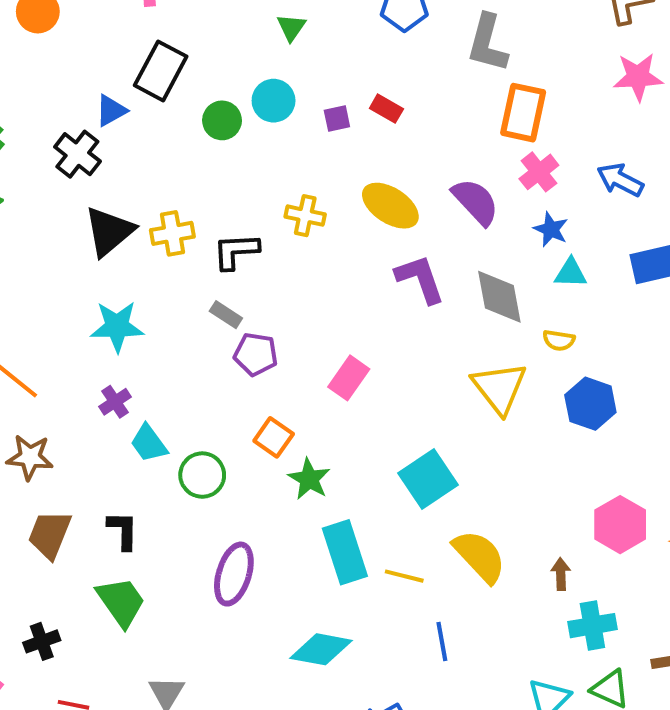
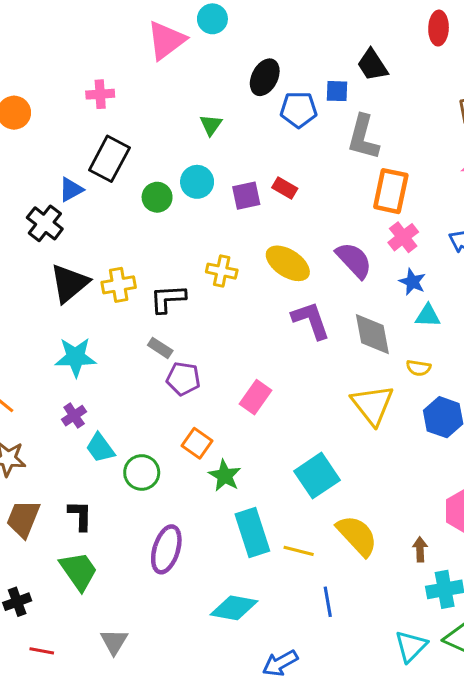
purple square: (337, 118) -> (246, 196), size x1.4

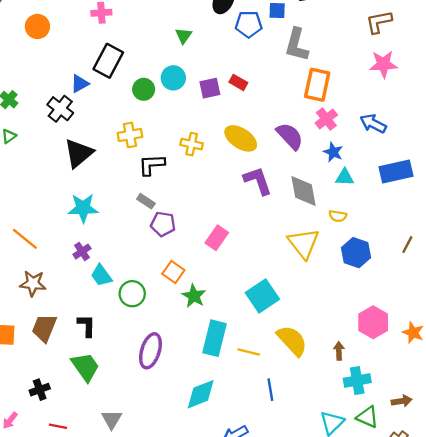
yellow cross: (119, 285) -> (130, 135), moved
cyan rectangle: (252, 532) -> (214, 338), turned 32
cyan diamond: (234, 608) -> (201, 394), turned -32

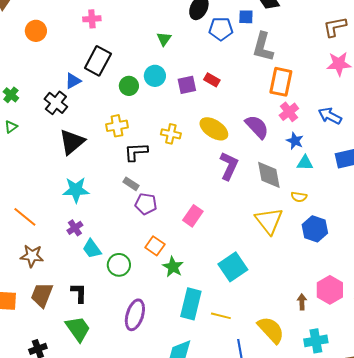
purple L-shape: (258, 181) -> (229, 166), turned 44
yellow semicircle: (292, 341) -> (271, 330), moved
brown arrow: (339, 351) -> (302, 302), moved

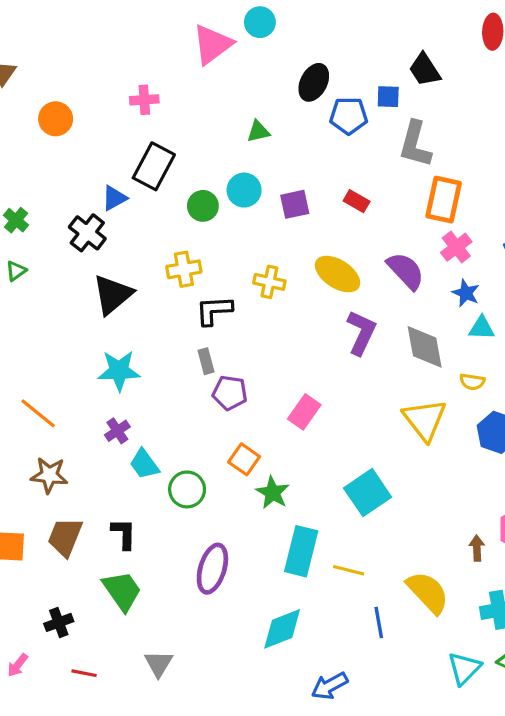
green triangle: (164, 39) -> (258, 131), turned 42
red rectangle: (212, 80) -> (357, 201), moved
gray rectangle: (131, 184) -> (206, 361), turned 42

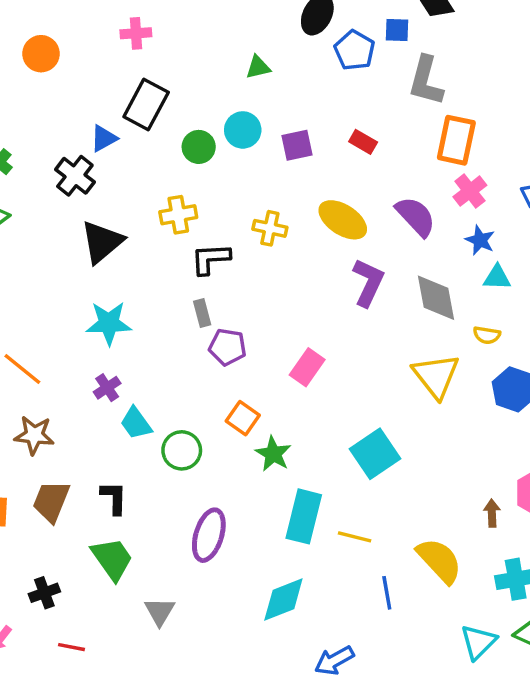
blue pentagon: (349, 116) -> (355, 50), turned 30
gray triangle: (159, 664) -> (160, 611), moved

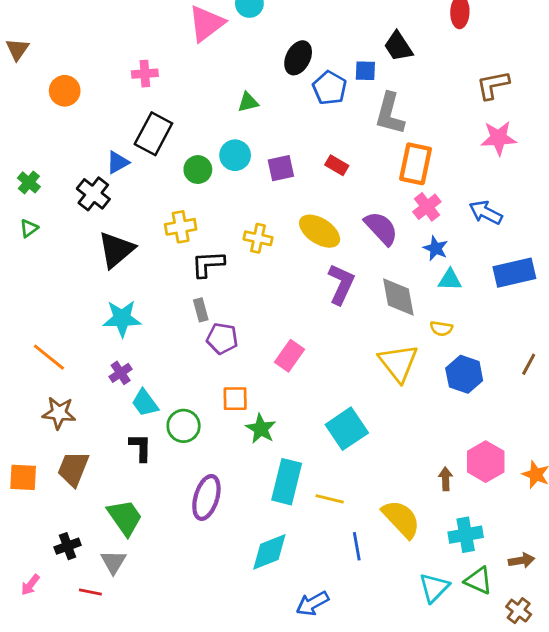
orange square: (243, 418) -> (235, 399), turned -36
black L-shape: (114, 498) -> (141, 447), moved
gray triangle: (160, 611) -> (113, 562), moved

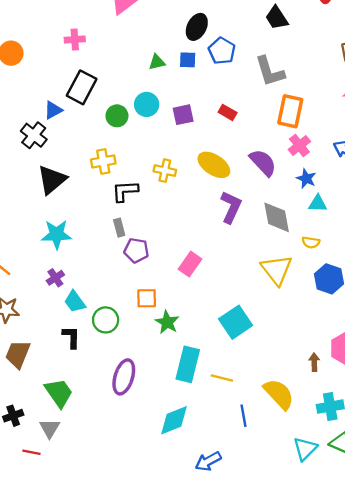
blue square: (365, 71) -> (188, 60), moved
gray L-shape: (390, 114) -> (270, 71), turned -32

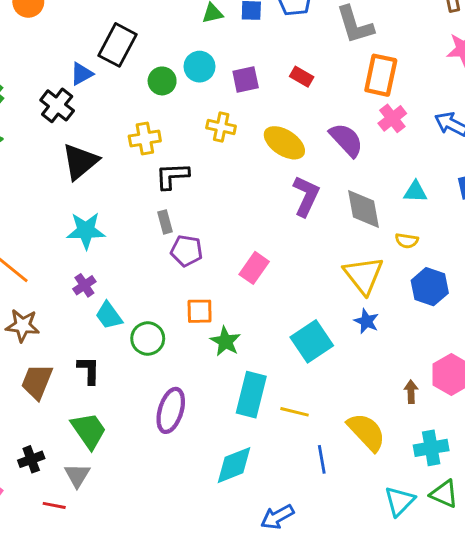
yellow cross: (165, 171) -> (221, 127), moved
blue star: (306, 179) -> (366, 321), moved
black L-shape: (71, 337) -> (89, 370), moved

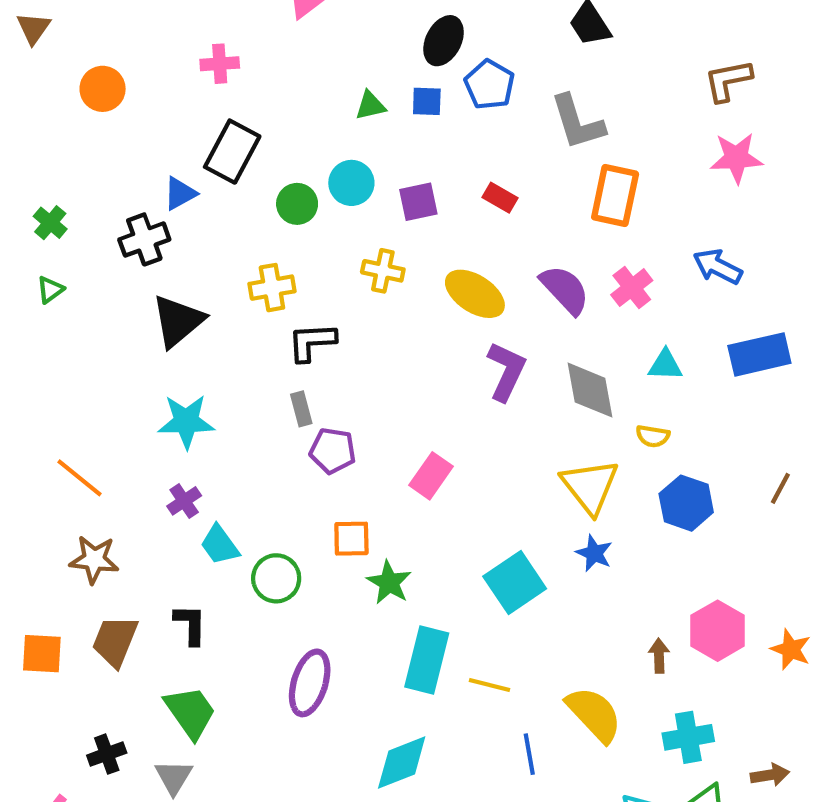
black cross: (57, 105) -> (144, 239), turned 32
pink cross: (392, 118) -> (632, 288), moved

